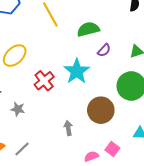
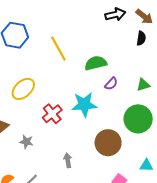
cyan star: (77, 71) -> (84, 104), turned 30
gray arrow: (68, 128) -> (68, 160), moved

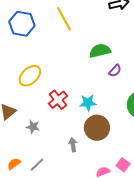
yellow line: (58, 49) -> (64, 19), moved
cyan star: (84, 104) -> (88, 103), moved, size x0.7
brown circle: (108, 143) -> (97, 128), moved

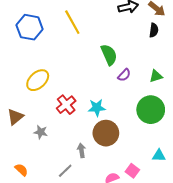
green semicircle: (100, 51) -> (109, 55), turned 80
orange semicircle: (14, 164) -> (21, 170), turned 80
gray line: (37, 165) -> (65, 171), moved

